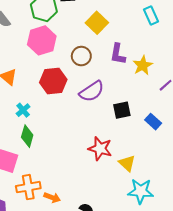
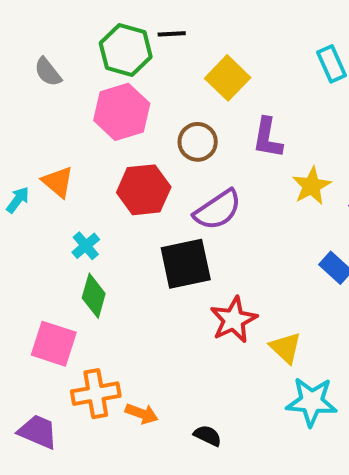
yellow star: (143, 65) -> (312, 186), moved
black square: (122, 110) -> (186, 264), moved, size x1.5
red star: (100, 149) -> (234, 320), turned 30

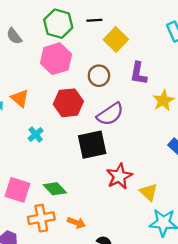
black line: (172, 34) -> (94, 20), moved
green diamond: (94, 296) -> (55, 189), moved, turned -60
orange arrow: (142, 414) -> (76, 223), moved

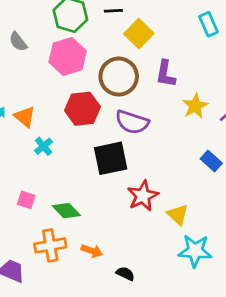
gray semicircle: (14, 36) -> (18, 42), moved
brown circle: (99, 76) -> (119, 77), size x1.5
orange triangle: (20, 98) -> (25, 117), moved
purple semicircle: (110, 114) -> (132, 122), turned 52
pink square: (18, 190) -> (26, 200), moved, size x0.6

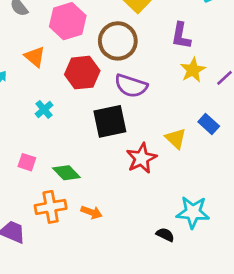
purple L-shape: (166, 74) -> (181, 36), moved
orange triangle: (25, 117) -> (35, 57), moved
yellow triangle: (178, 215) -> (176, 138), moved
black semicircle: (125, 274) -> (165, 235), moved

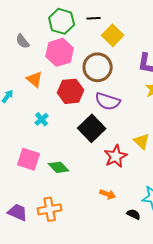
black square: (110, 121) -> (92, 128), turned -32
pink square: (27, 162) -> (29, 159), size x1.6
orange cross: (51, 207) -> (50, 209), moved
orange arrow: (91, 212) -> (108, 194), moved

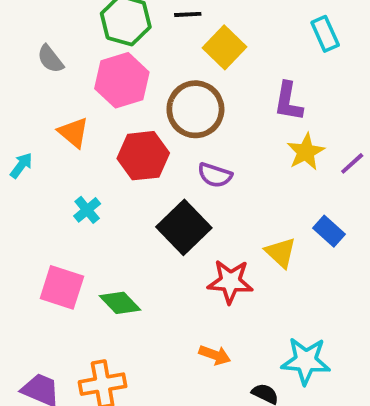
purple semicircle: (108, 101) -> (215, 175), size x0.7
red star: (116, 156) -> (230, 282), turned 30

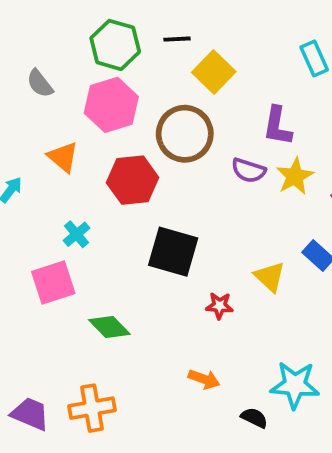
purple semicircle: (215, 175) -> (248, 170), moved
black square: (184, 227) -> (173, 252), turned -30
red star: (230, 282) -> (219, 306), size x0.6
pink square: (62, 287) -> (53, 283), moved, turned -36

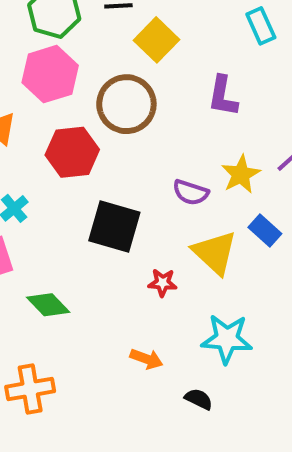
purple semicircle: (248, 170) -> (191, 192), moved
yellow star: (295, 176) -> (241, 174), moved
yellow triangle: (270, 277) -> (215, 253), size x1.4
cyan star: (295, 385) -> (227, 339), moved

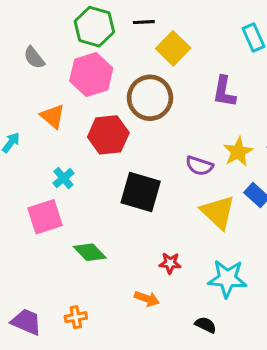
red star: (163, 283) -> (170, 263), moved
orange arrow: (147, 359) -> (147, 299), moved
orange cross: (30, 389) -> (76, 317), size x0.6

